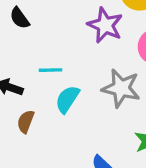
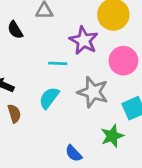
cyan line: (51, 70) -> (58, 63), moved
brown semicircle: (26, 122) -> (14, 114), turned 138

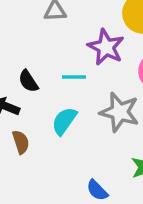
black semicircle: (15, 30) -> (28, 81), moved

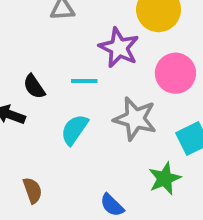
brown semicircle: (21, 142) -> (33, 190), moved

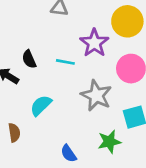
cyan semicircle: (74, 130) -> (41, 105), moved

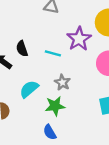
gray star: (96, 95) -> (62, 82), moved, size x0.6
green star: (109, 142) -> (55, 106), moved

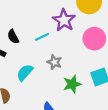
cyan line: (53, 53) -> (42, 37), turned -32
green star: (55, 106) -> (72, 84), moved

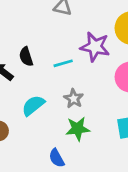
purple star: (64, 20) -> (95, 47), turned -30
green star: (72, 84) -> (78, 129), moved

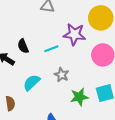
green star: (78, 129) -> (79, 97), moved

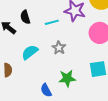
green star: (79, 97) -> (67, 78), moved

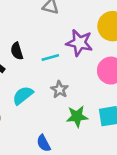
green star: (67, 78) -> (77, 116), moved

